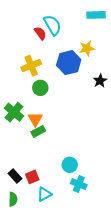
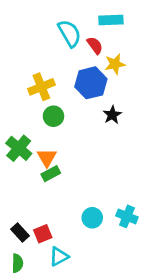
cyan rectangle: (96, 15) -> (111, 20), moved
red semicircle: (40, 33) -> (95, 45), moved
black star: (100, 81) -> (112, 115), moved
cyan cross: (79, 184) -> (127, 216), moved

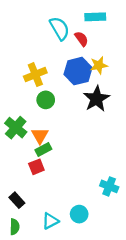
yellow star: (115, 64) -> (99, 65), moved
black star: (112, 115) -> (96, 99), size x1.6
cyan circle: (92, 218) -> (79, 214), moved
red square: (43, 234) -> (36, 167), moved

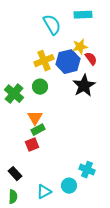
red semicircle: (81, 39) -> (91, 59), moved
yellow star: (99, 65) -> (80, 47), moved
yellow cross: (35, 75) -> (44, 61), moved
green cross: (16, 128) -> (14, 94), moved
cyan cross: (109, 186) -> (87, 170), moved

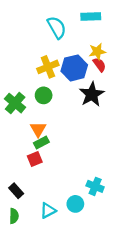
yellow star: (80, 47) -> (97, 52), moved

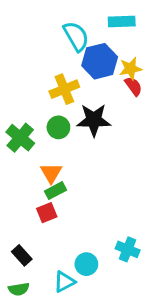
blue hexagon: (74, 68) -> (100, 61), moved
black star: (92, 94) -> (94, 120), moved, turned 30
cyan circle: (75, 204) -> (86, 264), moved
green semicircle: (14, 216) -> (19, 289), turned 80

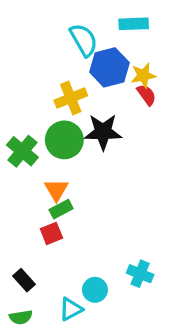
green circle: (58, 127) -> (64, 140), size x1.5

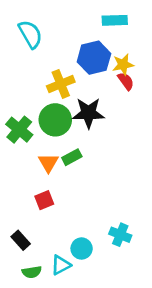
cyan semicircle: (84, 40) -> (30, 34), moved
green rectangle: (61, 209) -> (72, 157), moved
green semicircle: (21, 317) -> (32, 272), moved

